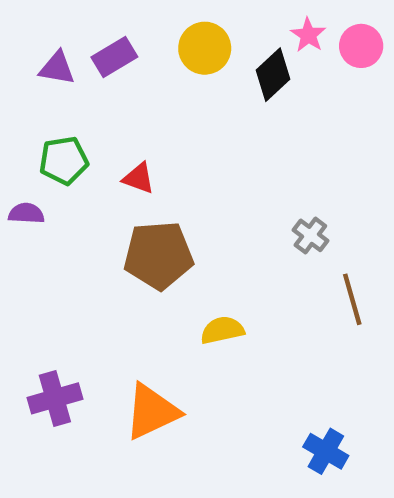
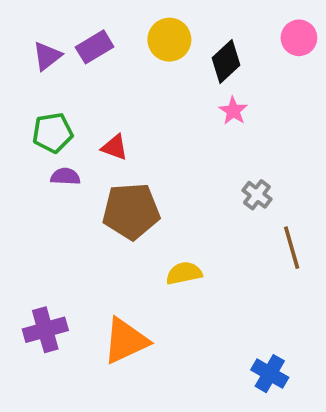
pink star: (308, 35) -> (233, 111), moved
purple triangle: (57, 68) -> (47, 56), turned -48
purple semicircle: (26, 213) -> (65, 176), moved

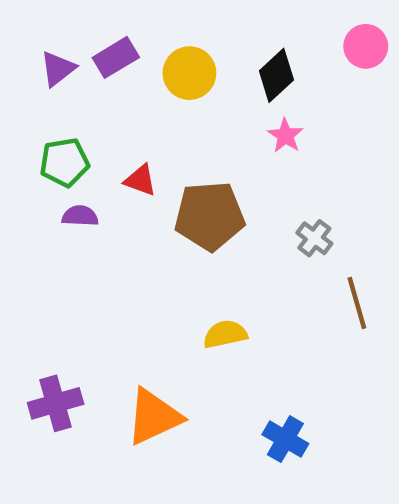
yellow circle: (169, 40) -> (189, 73), moved
brown pentagon: (131, 211) -> (210, 216), moved
blue cross: (270, 374) -> (285, 439), moved

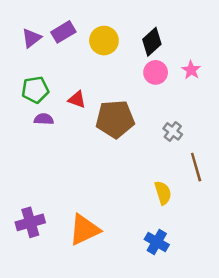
pink circle: (366, 46) -> (156, 72), moved
pink star: (285, 136) -> (191, 70), moved
yellow semicircle: (225, 334) -> (163, 193), moved, turned 85

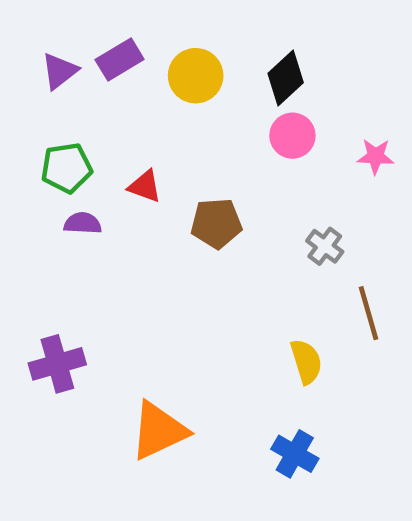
pink star: (191, 70) -> (375, 156), moved, turned -30
brown pentagon: (115, 119) -> (216, 223), size x0.7
purple cross: (30, 222) -> (57, 364), moved

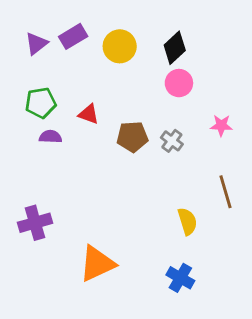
pink star: (375, 156) -> (221, 125), moved
gray cross: (325, 246) -> (172, 141), moved

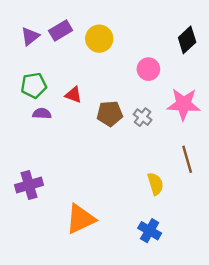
black diamond: (175, 48) -> (187, 40), moved
pink star: (221, 125) -> (184, 104), size x1.8

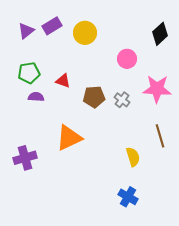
orange triangle: (80, 219) -> (69, 138), moved

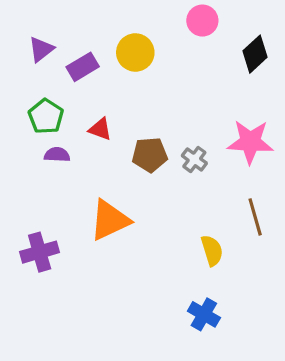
purple rectangle: (52, 26) -> (83, 67), moved
pink circle: (127, 59) -> (202, 21), moved
green pentagon: (29, 73) -> (46, 116), turned -30

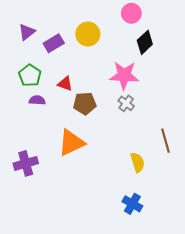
black diamond: (255, 54) -> (145, 42), moved
pink star: (250, 142) -> (124, 75), moved
brown pentagon: (150, 155) -> (85, 103), moved

